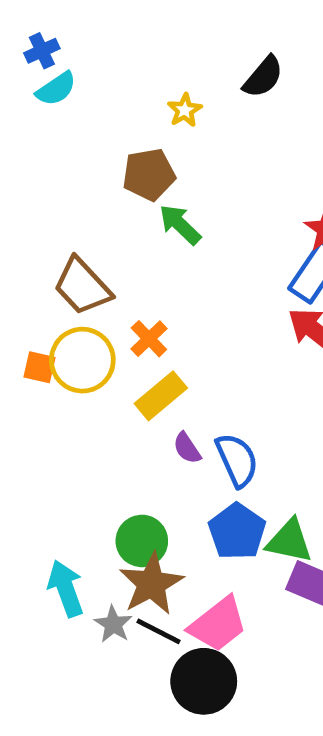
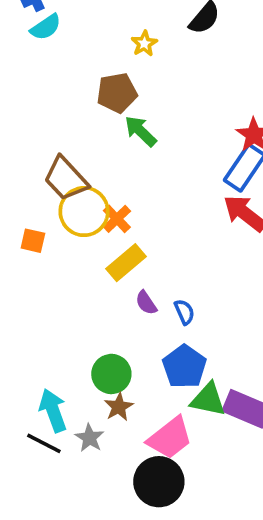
yellow circle: (82, 360) -> (84, 212), moved
blue semicircle: (237, 460) -> (184, 312), size x0.6
green triangle: (289, 541) -> (208, 400), moved
brown star: (151, 584) -> (119, 407), size x0.6
black line: (158, 631) -> (44, 443), moved

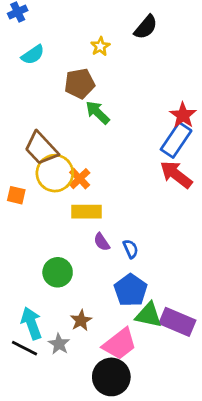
cyan semicircle: (46, 27) -> (33, 55), moved
yellow rectangle: (126, 263) -> (87, 212), turned 40
green circle: (111, 374) -> (58, 272), moved

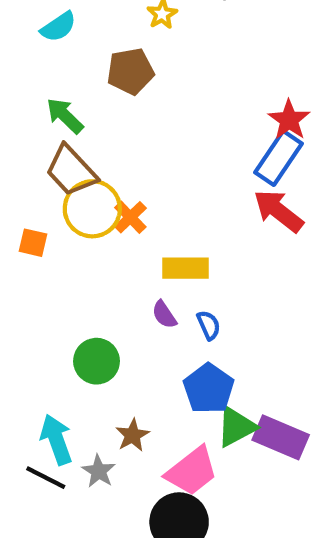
green arrow: (98, 113) -> (65, 116), moved
yellow rectangle: (87, 212) -> (185, 268), moved
green triangle: (148, 315) -> (236, 427), turned -40

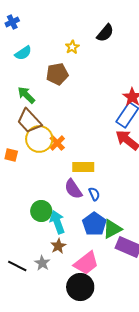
purple semicircle: (164, 315) -> (73, 189), size x1.5
green triangle: (236, 427) -> (112, 229), moved
cyan arrow: (56, 439) -> (57, 222), moved

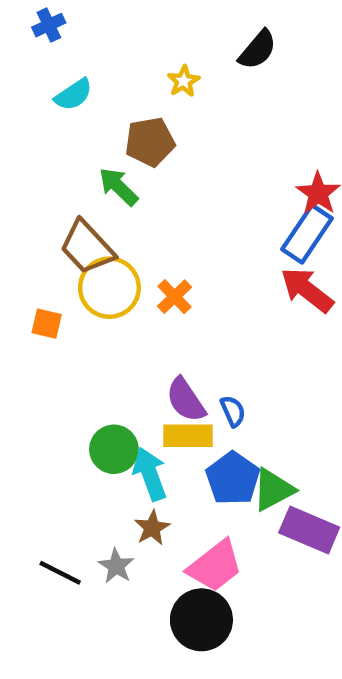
green arrow: (26, 95) -> (118, 187), moved
orange cross: (57, 143) -> (175, 297), moved
yellow rectangle: (83, 167) -> (188, 436), moved

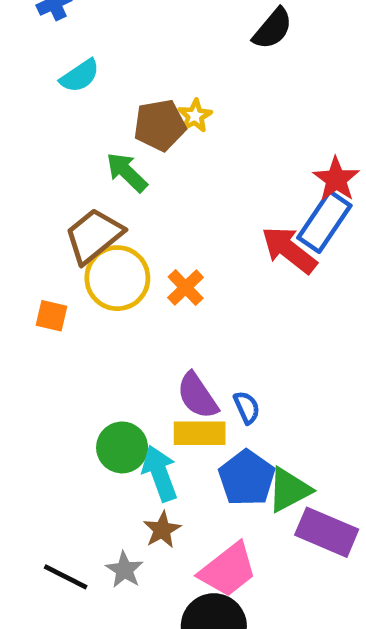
yellow star: (184, 81) -> (195, 116), moved
brown trapezoid: (87, 247) -> (94, 236), turned 94
red arrow: (307, 290) -> (289, 250), moved

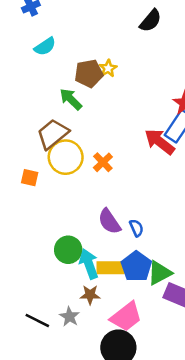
yellow rectangle: (200, 433) -> (111, 268), moved
brown star: (162, 530) -> (90, 295), turned 30

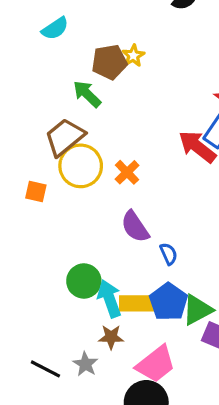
purple semicircle: (109, 221) -> (135, 227), moved

